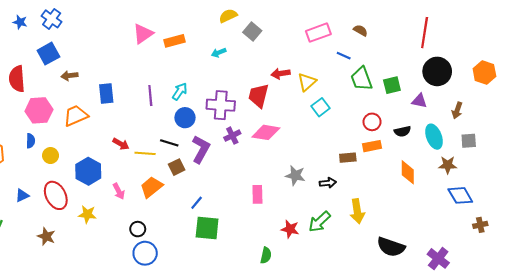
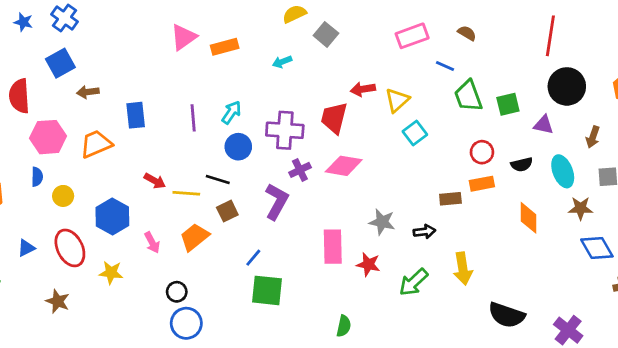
purple L-shape: (201, 149) -> (277, 201), moved
pink rectangle: (257, 194) -> (333, 247), size x1.4
red star: (290, 229) -> (368, 264), moved

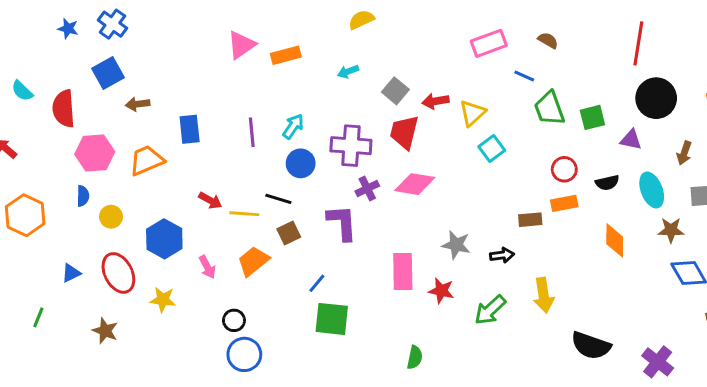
gray square: (326, 34) -> (395, 91), moved
purple L-shape: (277, 201) -> (342, 223), turned -33

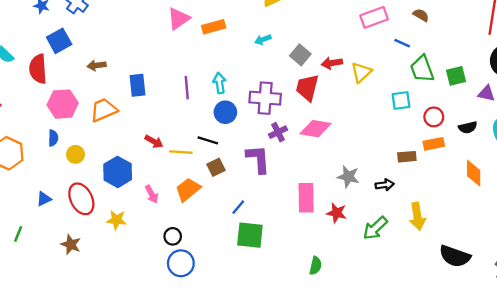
blue square: (108, 73) -> (59, 41), moved
cyan arrow: (293, 126) -> (220, 83), turned -42
cyan square: (492, 149) -> (401, 101), moved, turned 30

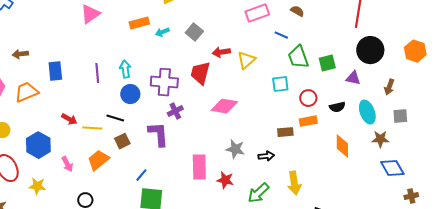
orange rectangle: (214, 27) -> (139, 23), moved
gray square: (300, 55) -> (194, 32), moved
pink diamond: (316, 129) -> (224, 106), moved

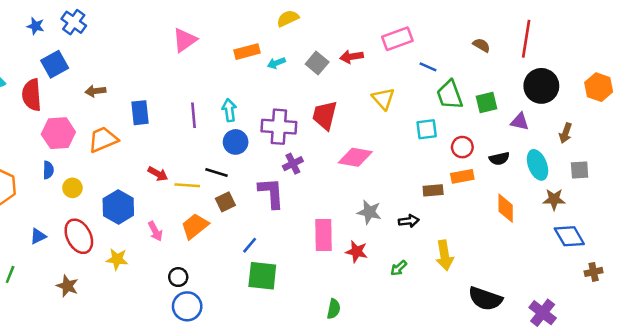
brown semicircle: (297, 11) -> (481, 45), moved
red arrow: (221, 52) -> (351, 57), moved
yellow triangle: (246, 60) -> (383, 99), turned -30
green arrow: (258, 193) -> (399, 268), size x0.6

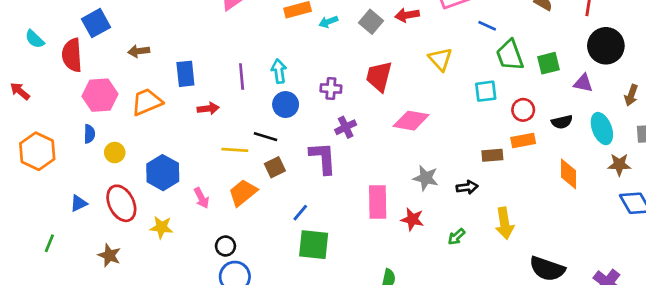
purple cross: (279, 127) -> (331, 88), size x0.6
red arrow: (158, 174) -> (208, 109), moved, turned -36

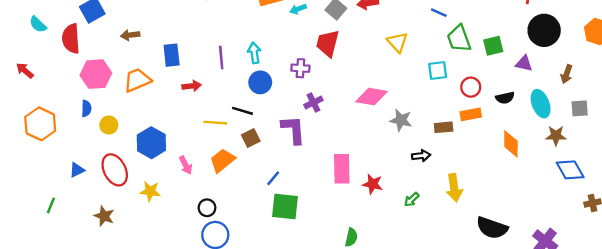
red trapezoid: (379, 76) -> (328, 43), moved
gray star: (426, 178) -> (401, 120), moved

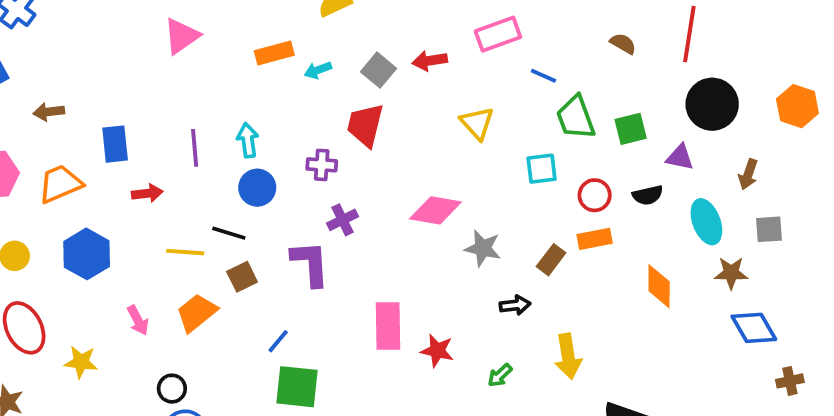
black semicircle: (505, 98) -> (648, 195), moved
brown rectangle: (444, 127) -> (551, 260), turned -48
blue hexagon: (151, 143) -> (87, 254), moved

